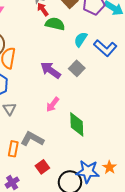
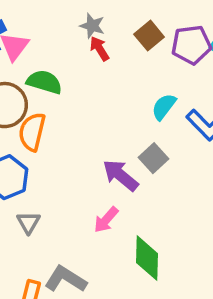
green semicircle: (55, 24) -> (44, 82), moved
purple arrow: (51, 70) -> (121, 175), moved

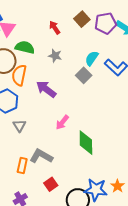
gray star: (92, 26) -> (55, 56), moved
gray square: (153, 158) -> (84, 75), moved
purple arrow: (121, 175) -> (46, 89), moved

